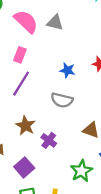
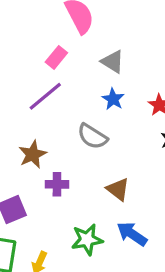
gray triangle: (55, 23) -> (113, 62), moved
purple cross: (49, 140) -> (57, 184), turned 35

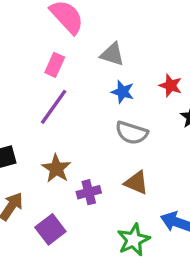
gray semicircle: (92, 136) -> (132, 133), moved
brown triangle: (118, 189) -> (136, 183), moved

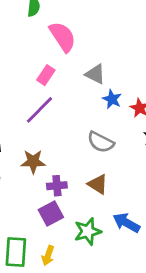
blue star: (123, 92) -> (112, 99), moved
brown star: (56, 169) -> (33, 162), turned 30
purple square: (50, 229) -> (51, 213), moved

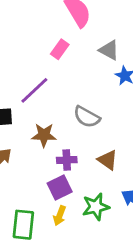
purple line: (39, 110) -> (34, 90), moved
gray semicircle: (101, 142) -> (87, 117), moved
yellow arrow: (48, 256) -> (60, 216), moved

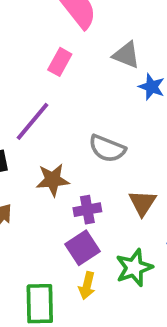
brown triangle: (108, 160) -> (142, 203), turned 35

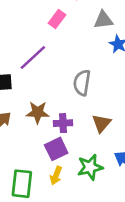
gray triangle: (126, 55) -> (103, 20), turned -36
gray semicircle: (107, 148) -> (82, 83), turned 70
brown star: (53, 180) -> (38, 112), moved

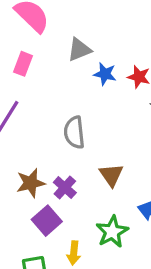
purple cross: (63, 123) -> (65, 188), turned -30
purple square: (56, 149) -> (47, 221), moved

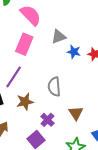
pink rectangle: (23, 64) -> (24, 44), size x1.5
brown star: (31, 183) -> (25, 102), moved

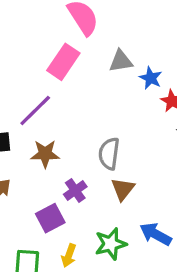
blue star: (74, 52) -> (151, 78), moved
gray semicircle: (54, 87) -> (109, 154), moved

